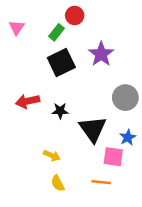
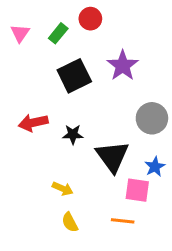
green rectangle: (57, 32) -> (58, 33), moved

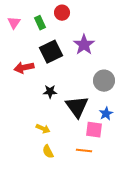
green rectangle: (58, 33) -> (40, 23), turned -64
red arrow: (33, 123) -> (24, 68), moved

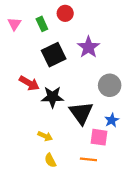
red arrow: (24, 68) -> (29, 83), moved, turned -138
black star: (50, 92) -> (52, 97), size x1.5

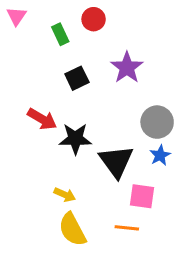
pink triangle: (14, 24) -> (16, 16), moved
black square: (54, 55) -> (77, 78), size x0.7
blue star: (112, 120) -> (160, 155), moved
yellow semicircle: (50, 160) -> (72, 229), size x1.6

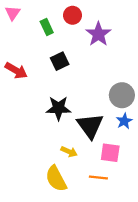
purple star: (127, 68) -> (98, 34), moved
red arrow: (42, 119) -> (16, 71), moved
yellow arrow: (65, 195) -> (69, 152), moved

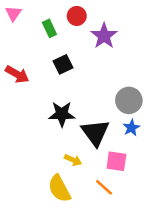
orange line: (98, 178) -> (104, 187), turned 36

